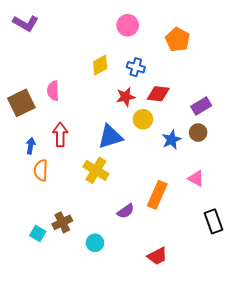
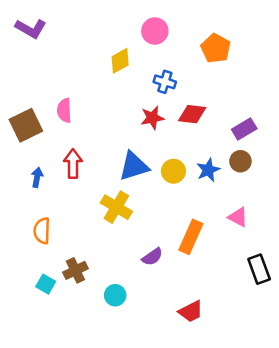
yellow diamond: (100, 65) -> (120, 61), moved
yellow circle: (143, 119) -> (173, 171), moved
orange semicircle: (41, 170) -> (42, 231), moved

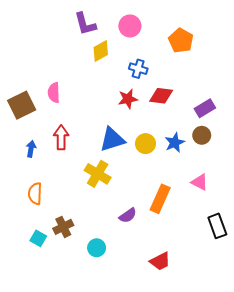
purple L-shape: (31, 29) -> (85, 24), moved, turned 45

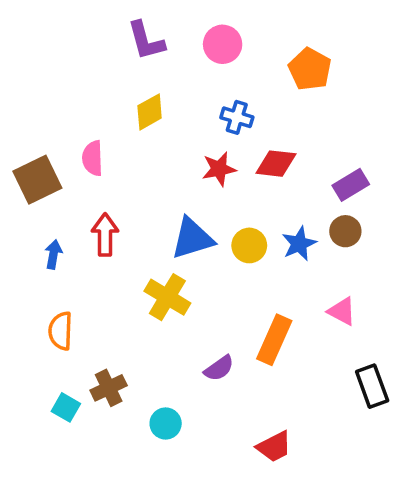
yellow diamond: (101, 51) -> (150, 112), moved

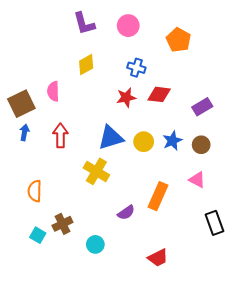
brown circle: (345, 231) -> (201, 145), moved
blue arrow: (53, 254) -> (24, 132), moved

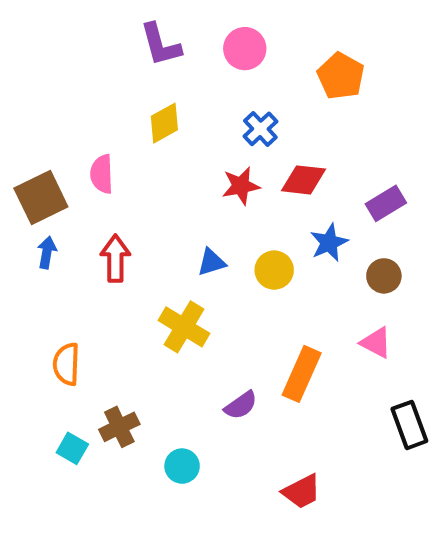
blue cross: (136, 68) -> (260, 129), turned 30
blue triangle: (111, 138) -> (211, 262), size x0.6
blue star: (172, 141) -> (329, 243), moved

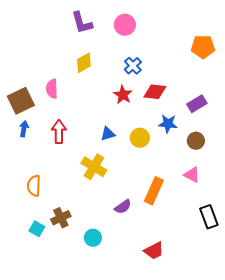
orange pentagon: (341, 76) -> (203, 47), moved, turned -30
red star: (241, 186) -> (123, 95), turned -30
blue star: (329, 243) -> (168, 124), turned 30

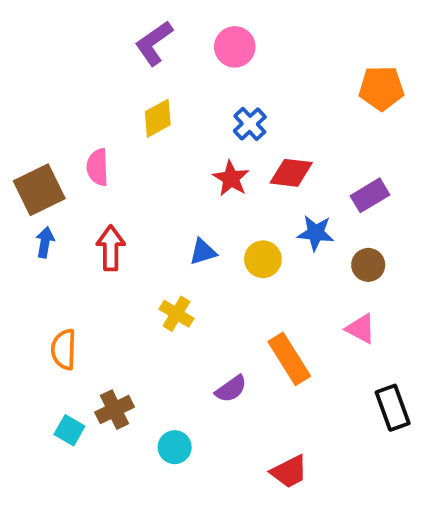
purple L-shape: (82, 23) -> (154, 43), turned 70
yellow cross: (94, 167) -> (177, 314), size x0.7
orange rectangle: (154, 191) -> (289, 359), turned -56

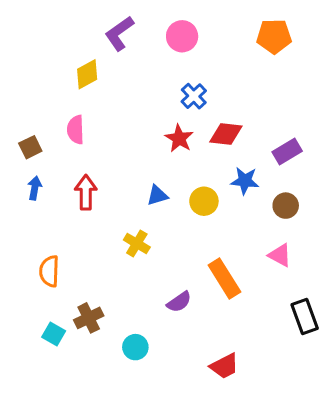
orange pentagon: (381, 88) -> (274, 36), moved
yellow diamond: (158, 118) -> (87, 74), moved
brown square: (39, 190) -> (30, 147), size x0.6

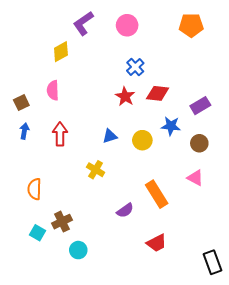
black rectangle: (305, 316) -> (213, 262), moved
cyan circle: (135, 347) -> (78, 250), moved
red trapezoid: (224, 366) -> (157, 243), moved

